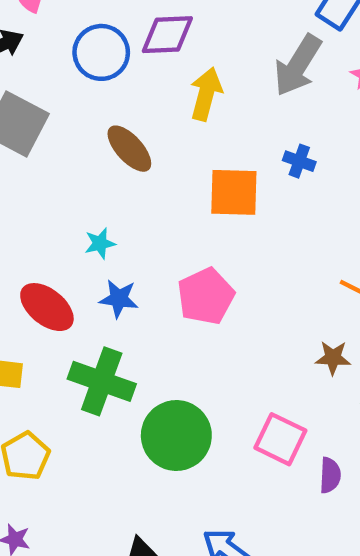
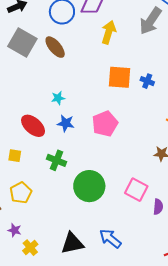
brown ellipse: (129, 149) -> (55, 47), moved
blue cross: (299, 161) -> (147, 81), moved
green cross: (102, 381) -> (57, 160), size x0.7

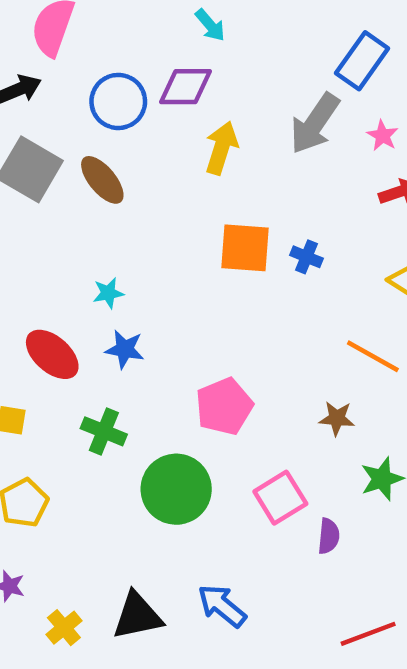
pink pentagon: (105, 124) -> (224, 406), moved
pink square: (136, 190) -> (280, 498), turned 30
yellow cross: (30, 248) -> (64, 628), moved

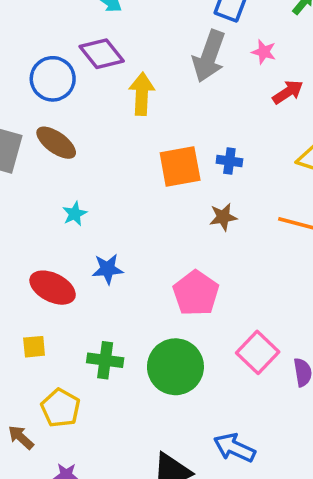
purple diamond: (185, 87) -> (102, 54), turned 66
cyan star: (108, 293) -> (75, 214), moved
brown star: (337, 418) -> (223, 217), moved
green cross: (104, 431) -> (105, 360), moved

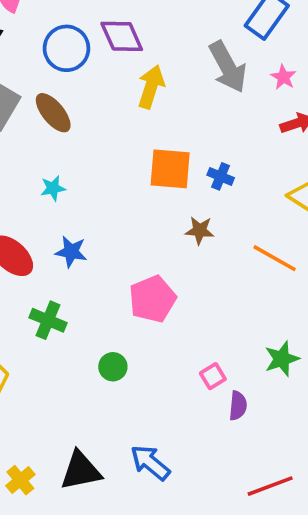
gray arrow: (209, 56) -> (228, 67), turned -63
pink square: (258, 352) -> (213, 376), moved, size x0.6
green cross: (105, 360) -> (48, 320), moved
green circle: (175, 367) -> (113, 367), size x0.5

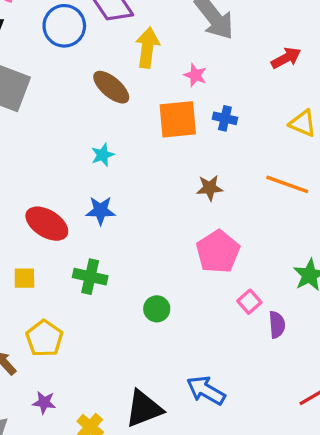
pink star: (283, 77) -> (195, 75), moved
brown ellipse: (53, 113) -> (111, 87), moved
cyan star: (53, 188) -> (103, 155), moved
brown star: (200, 230) -> (210, 188), moved
pink pentagon: (153, 299) -> (218, 252), moved

